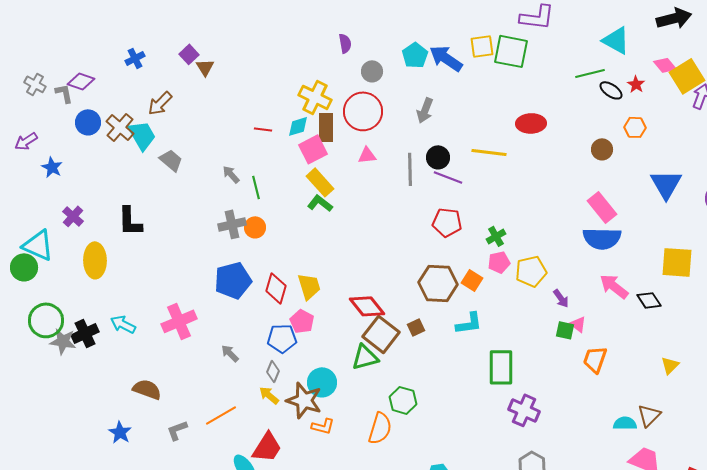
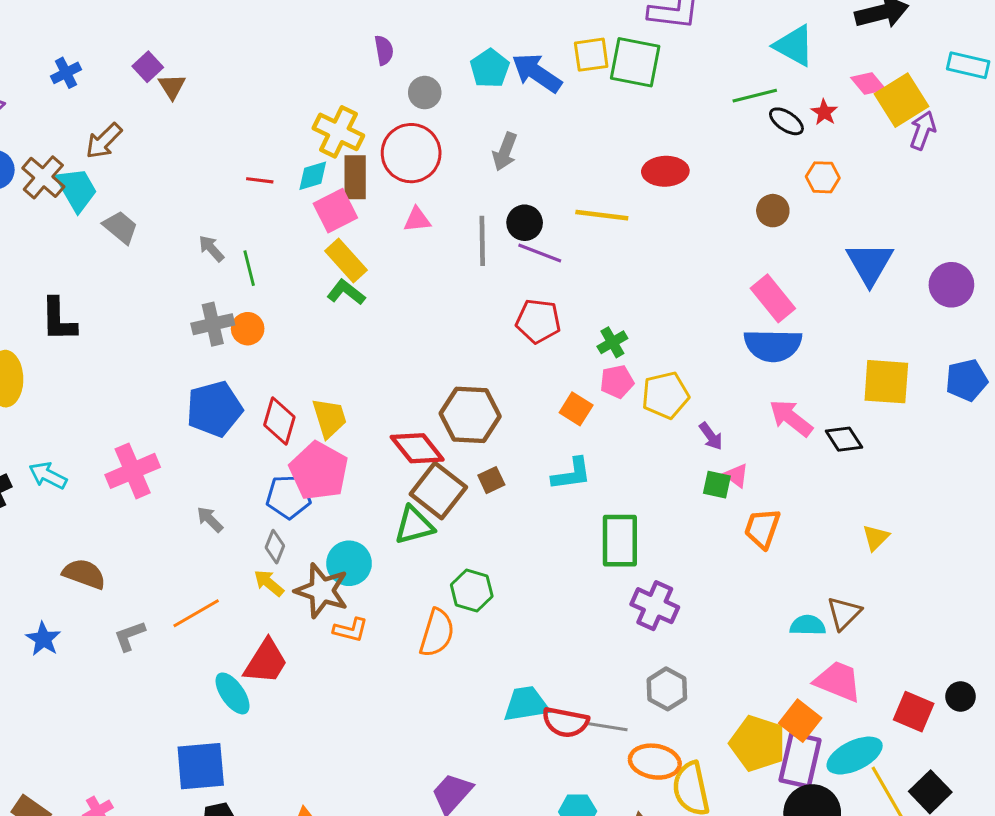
brown hexagon: (438, 283) -> (470, 415), moved
pink pentagon: (302, 321) -> (319, 471), size x1.6

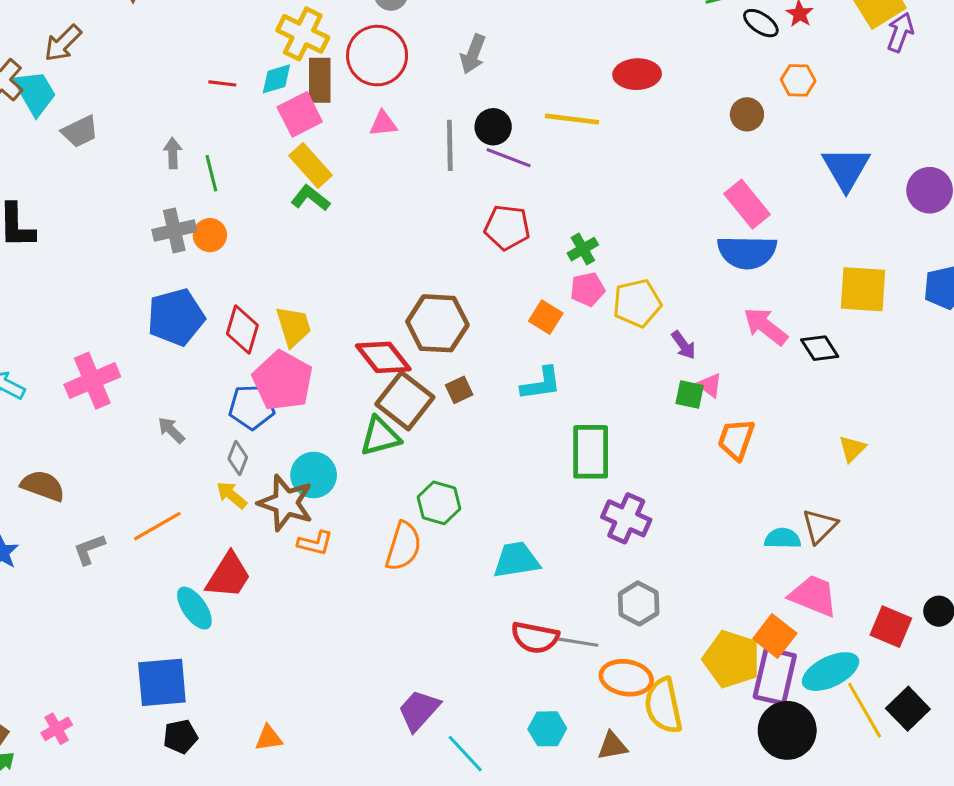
gray trapezoid: (120, 227) -> (80, 131), turned 114
gray arrow: (211, 248) -> (173, 153), turned 40
cyan trapezoid: (526, 704) -> (516, 560), moved

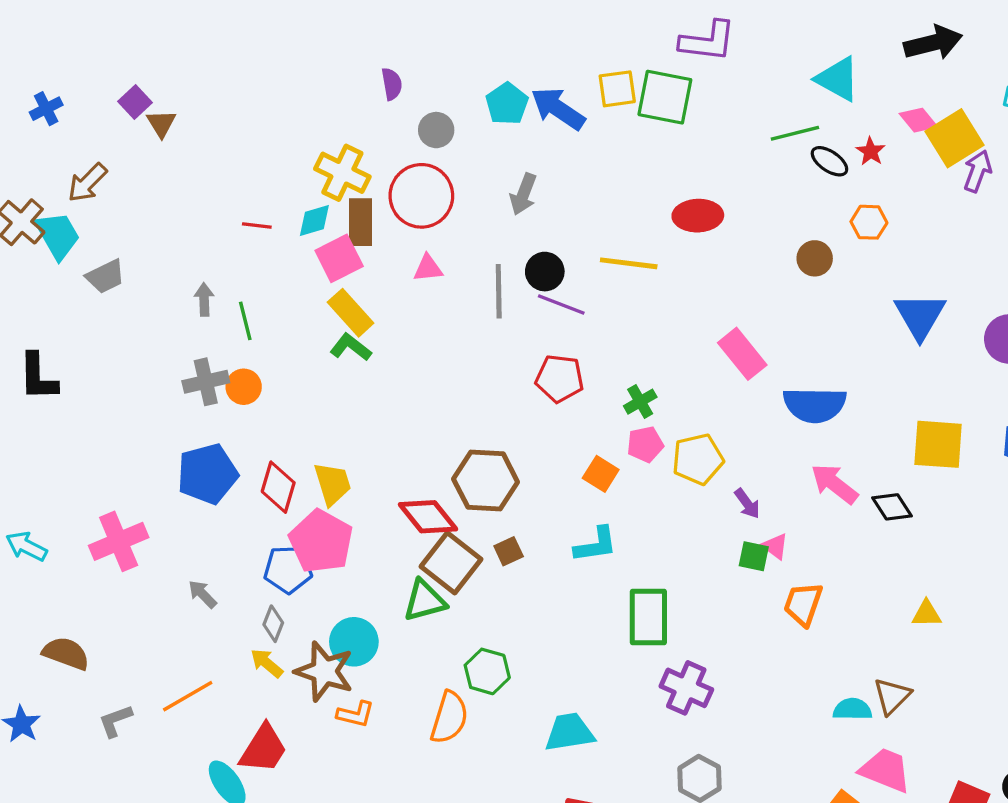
pink rectangle: (747, 204) -> (742, 354), moved
yellow triangle: (852, 449) -> (927, 614), turned 44

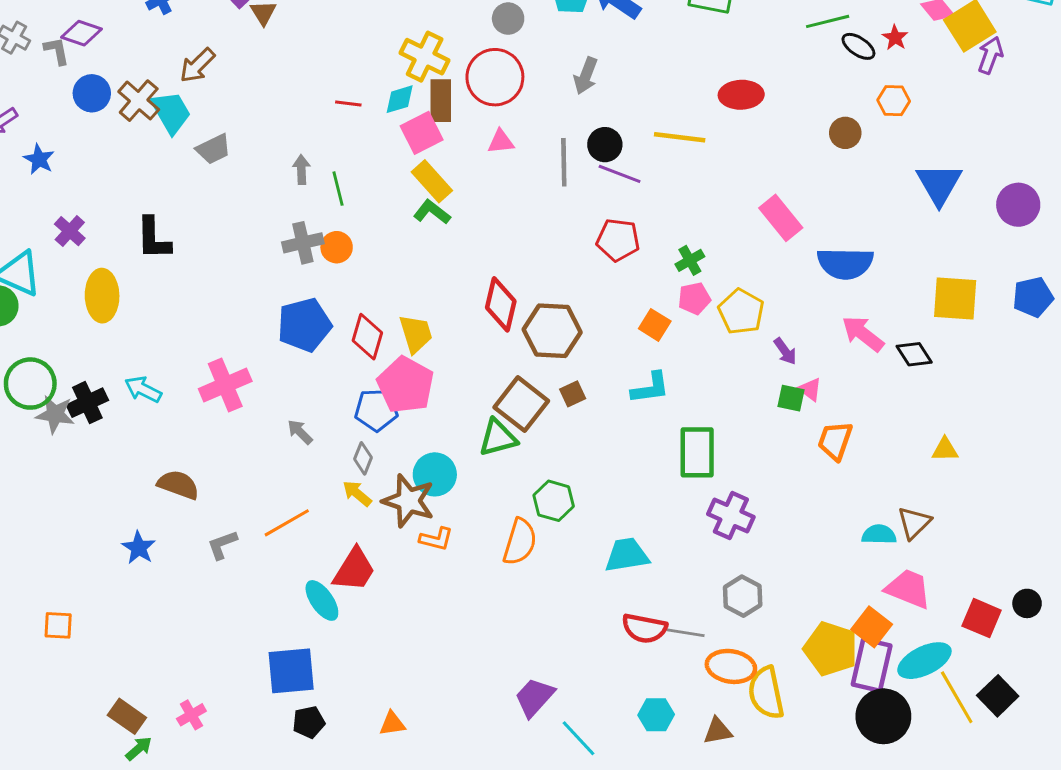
yellow pentagon: (698, 459) -> (741, 312), turned -30
red diamond: (428, 517) -> (501, 304), moved, turned 52

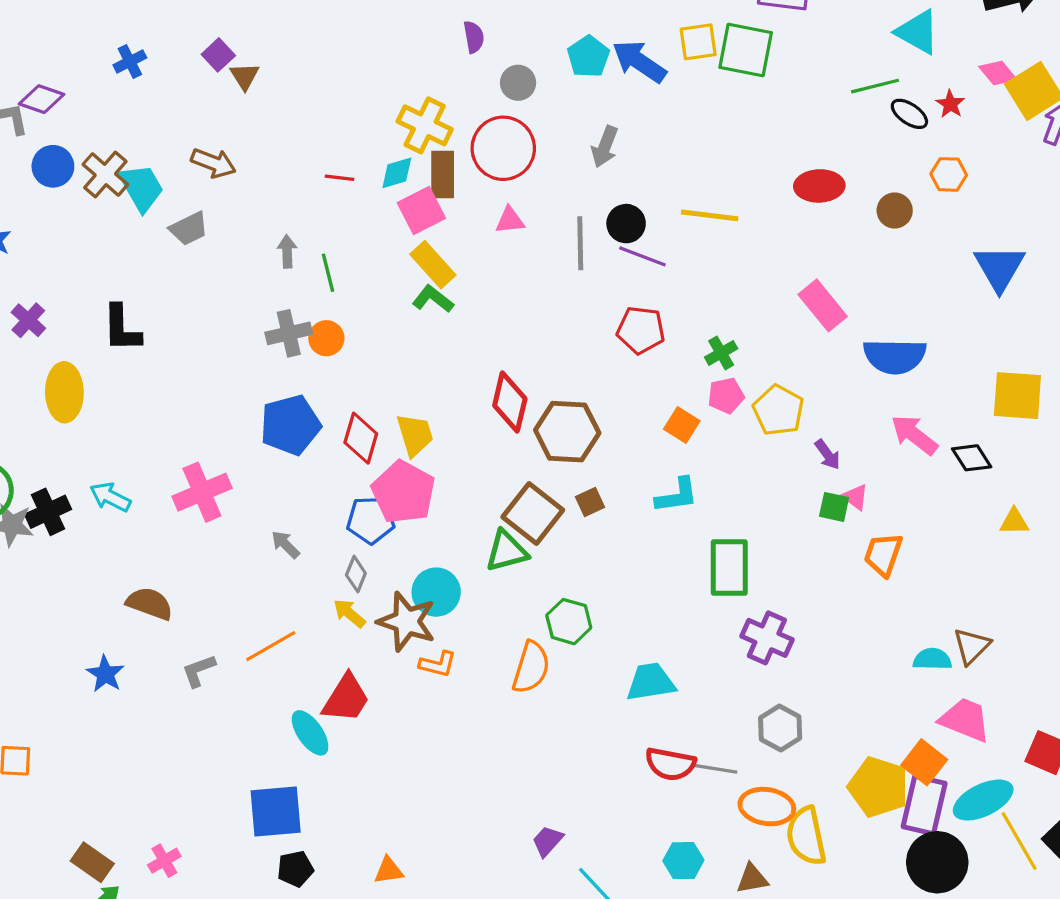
brown arrow: (197, 65) -> (213, 163), moved, turned -114
red ellipse: (741, 95) -> (819, 186), moved
yellow triangle: (945, 449) -> (1014, 522), moved
purple trapezoid: (534, 697) -> (547, 841), size x0.7

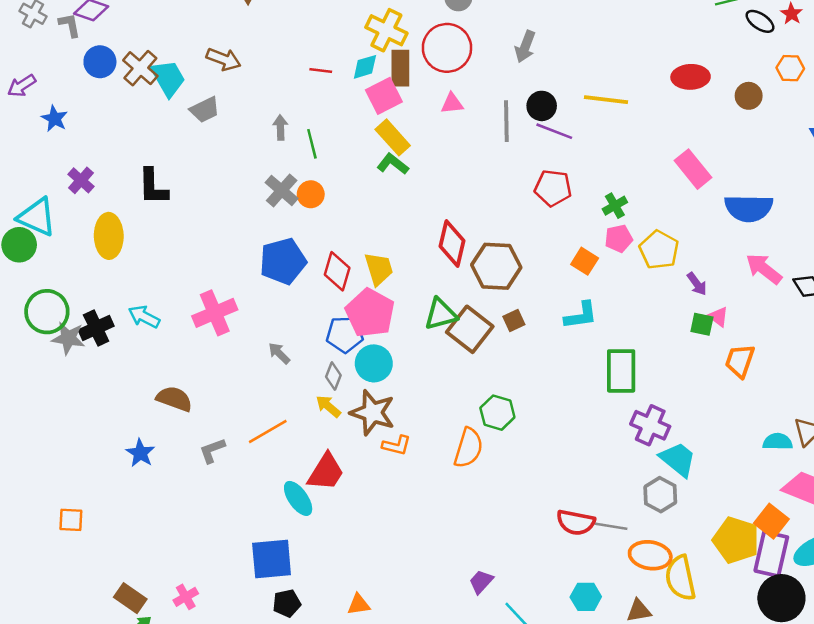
gray cross: (289, 333) -> (282, 190), turned -36
green triangle: (507, 551) -> (441, 314), moved
cyan circle: (436, 592) -> (374, 363), moved
cyan trapezoid: (651, 682) -> (678, 459), moved, turned 48

